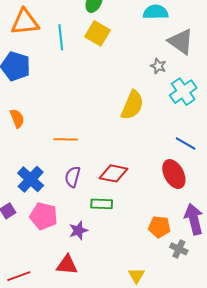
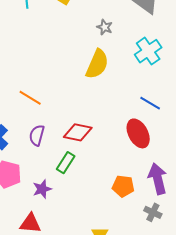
gray star: (158, 66) -> (105, 27), moved
orange line: (66, 139) -> (30, 98), turned 30
green rectangle: (102, 204) -> (66, 163), turned -60
gray cross: (179, 249) -> (153, 212), moved

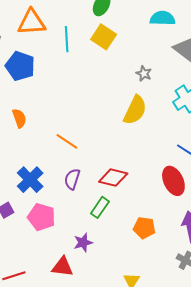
orange pentagon: (123, 186) -> (144, 228), moved
purple star: (42, 189) -> (83, 243), moved

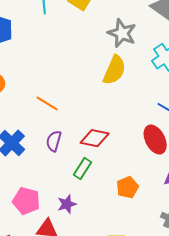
gray star: (144, 73) -> (122, 33), size x1.8
pink pentagon: (41, 217) -> (26, 201), moved
orange pentagon: (144, 228) -> (127, 187), turned -30

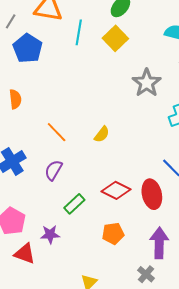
yellow semicircle: (114, 70) -> (102, 134), moved, size x0.6
red diamond: (95, 138) -> (116, 190), moved

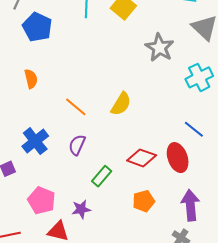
yellow semicircle: (102, 134) -> (121, 104), size x1.4

